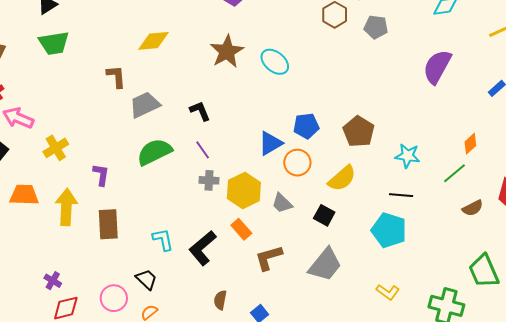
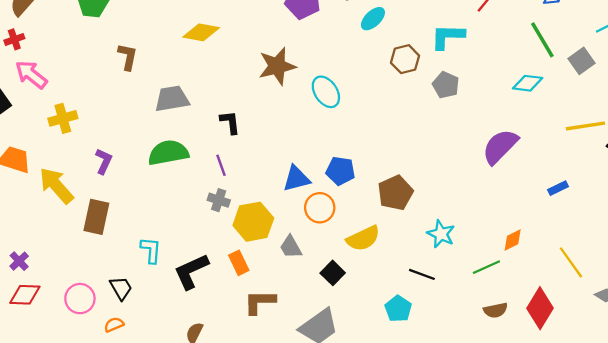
brown L-shape: (116, 77) -> (128, 57), moved
yellow arrow: (66, 207) -> (56, 186), turned -60
cyan pentagon: (389, 230) -> (398, 309), size x0.7

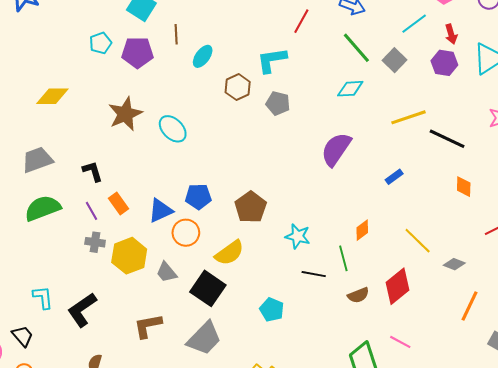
orange rectangle: (239, 263) -> (119, 203), moved
green line: (486, 267) -> (343, 258), turned -70
black square: (333, 273) -> (208, 288), size x1.6
black line: (422, 274) -> (314, 274), moved
red diamond: (540, 308) -> (397, 286), turned 30

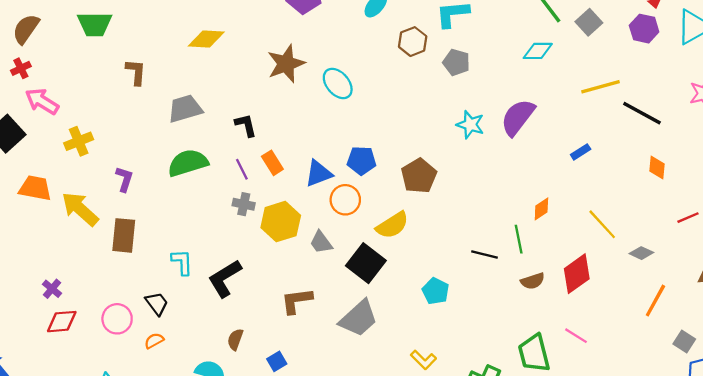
cyan star: (298, 236) -> (470, 125), moved

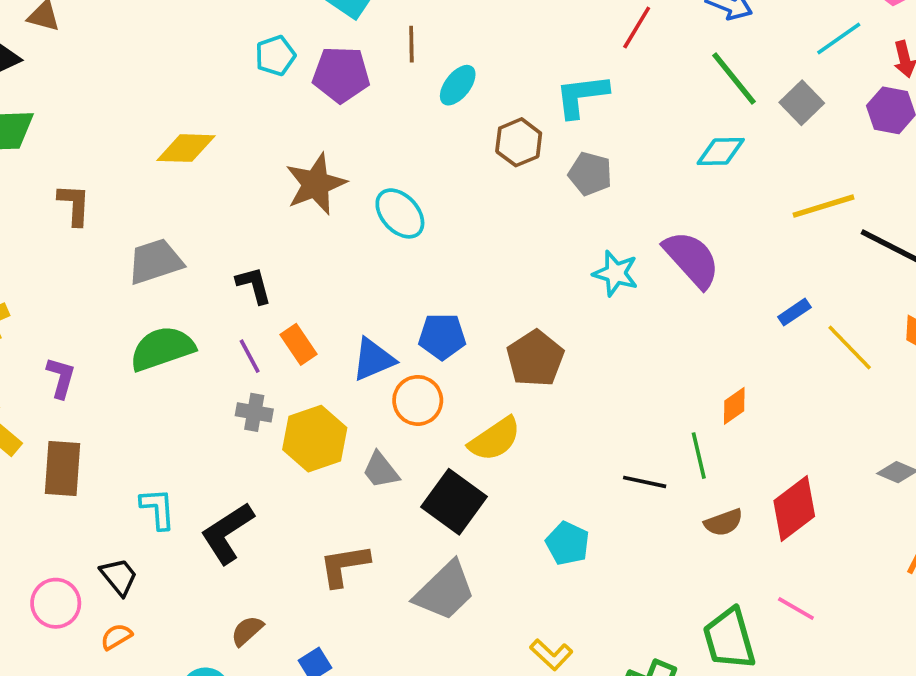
purple semicircle: (518, 117) -> (692, 259), turned 102
yellow line: (602, 224) -> (850, 347), moved
brown semicircle: (235, 339) -> (247, 631), turned 30

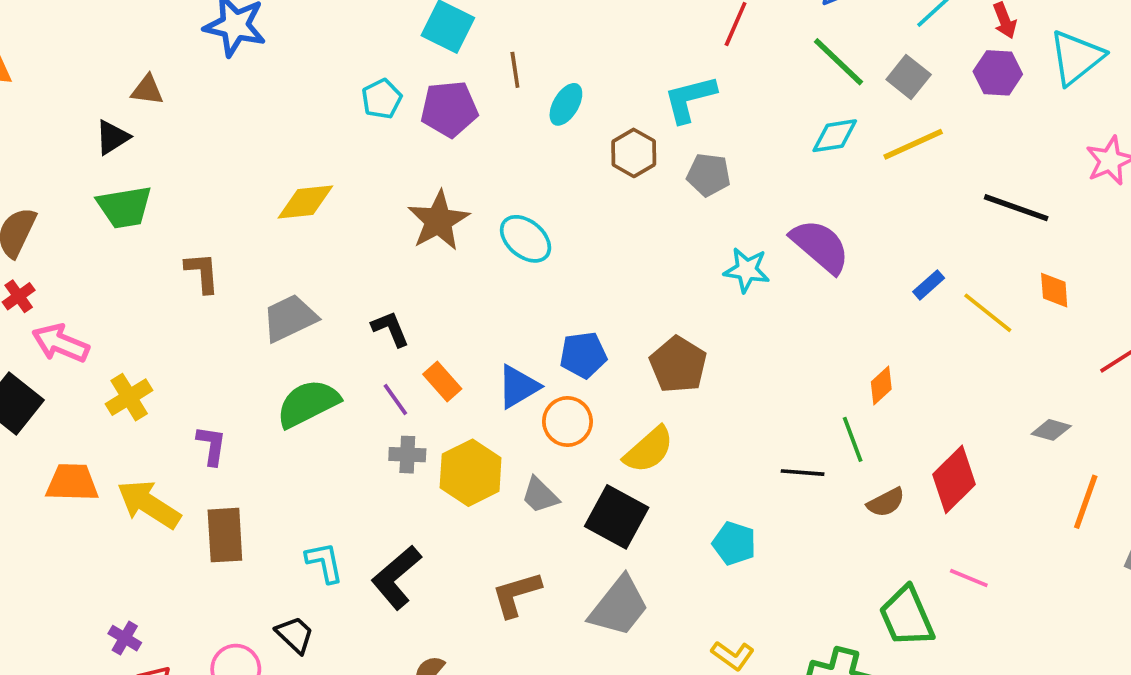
yellow line: (824, 206) -> (913, 144), moved

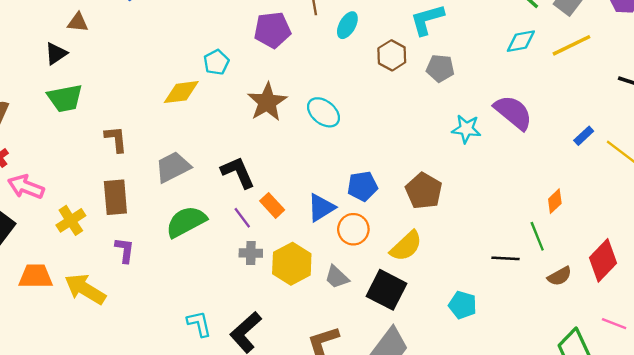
cyan pentagon: (382, 99) -> (216, 62), moved
black L-shape: (390, 329) -> (238, 172), size x1.4
brown rectangle: (225, 535) -> (115, 197), moved

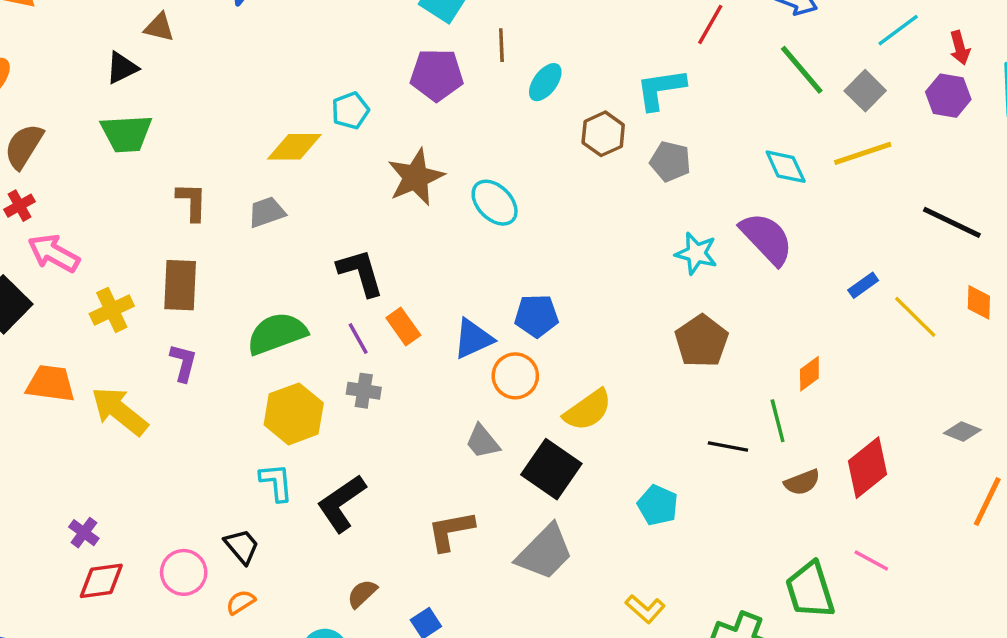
cyan diamond: (521, 41) -> (786, 167), moved, turned 68
gray trapezoid: (173, 167) -> (267, 212), moved, size x0.7
brown pentagon: (424, 191) -> (702, 341), moved
yellow hexagon: (292, 264) -> (294, 414), moved

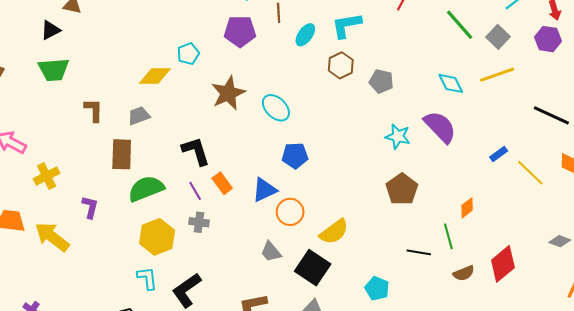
cyan L-shape: (661, 89) -> (347, 25), moved
brown rectangle: (180, 285) -> (122, 154), moved
blue pentagon: (536, 316) -> (295, 156), moved

